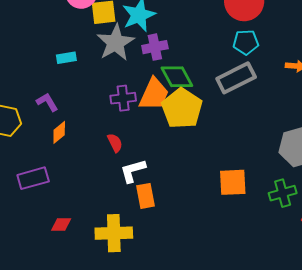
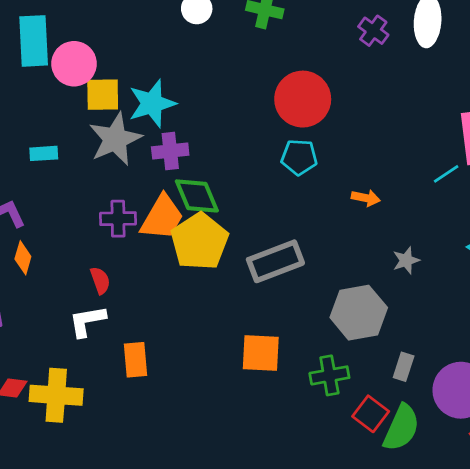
gray rectangle: (236, 78) -> (275, 261), moved
orange diamond: (59, 132) -> (23, 258), turned -40
white L-shape: (133, 171) -> (87, 321), moved
yellow cross: (114, 233) -> (56, 395), moved

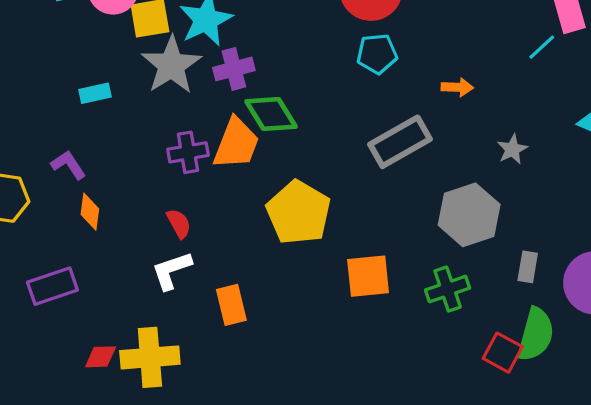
yellow pentagon: (200, 241) -> (299, 213), moved
gray rectangle: (275, 261) -> (400, 142), moved
red square: (371, 414) -> (503, 353), moved

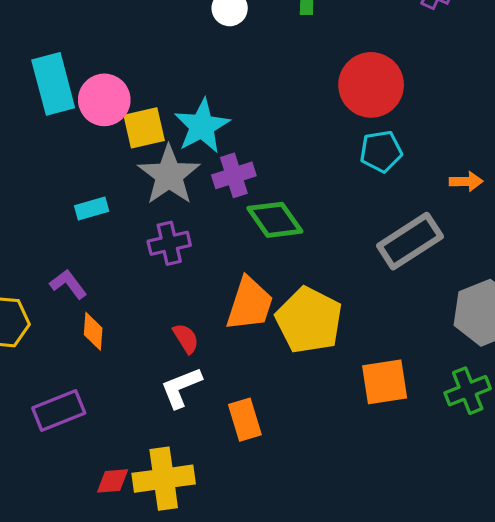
orange trapezoid: (236, 144) -> (250, 304), moved
purple cross: (188, 152) -> (169, 243), moved

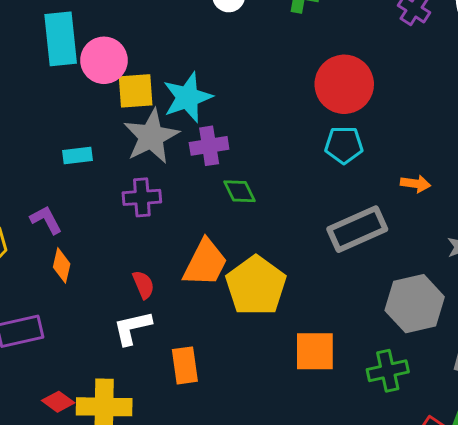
green diamond: (275, 220) -> (239, 191), size x0.7
red diamond: (113, 481) -> (58, 402), turned 32

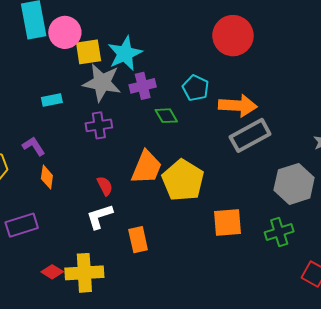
gray star: (151, 136) -> (102, 83), turned -30
cyan pentagon: (344, 145) -> (196, 88), moved, turned 30
orange arrow: (416, 184) -> (238, 106), moved, size x1.8

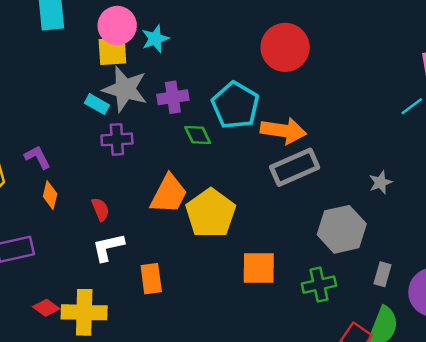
pink circle: (65, 32) -> (117, 26), moved
cyan star: (125, 53) -> (155, 39), moved, size x0.7
cyan pentagon: (196, 88) -> (235, 105), size x1.5
cyan rectangle: (52, 100) -> (97, 104), moved, turned 36
red semicircle: (105, 186) -> (100, 209), moved

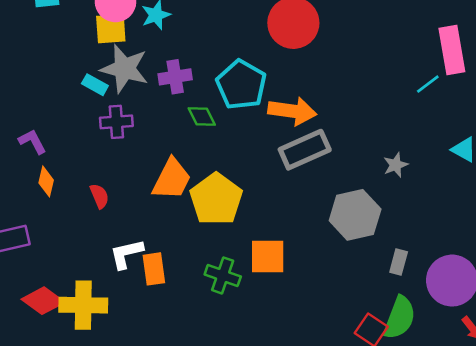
white L-shape: (108, 247) -> (126, 254), moved
green cross: (319, 285) -> (223, 275), moved, turned 32
red diamond: (46, 308) -> (43, 301), size x1.5

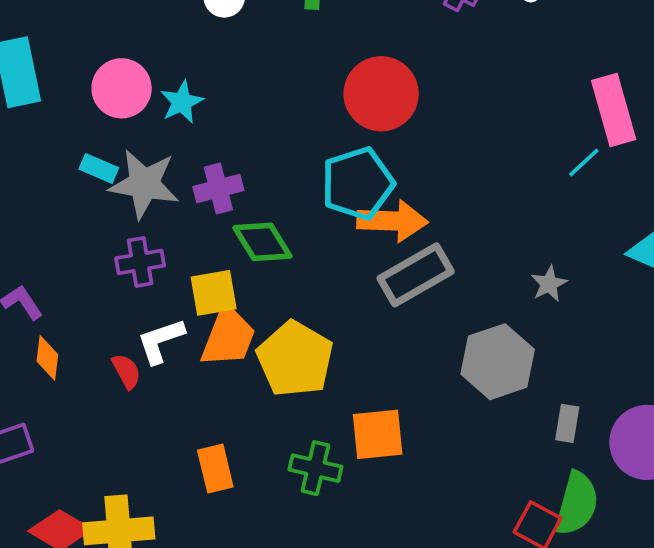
yellow square: (111, 29) -> (214, 293), moved
cyan rectangle: (95, 85) -> (99, 168), moved
cyan pentagon: (241, 85) -> (358, 183), moved, turned 30
green diamond: (202, 117) -> (262, 242), size x1.4
white L-shape: (126, 254) -> (161, 341), moved

